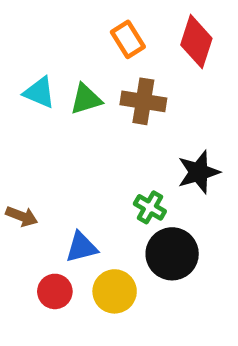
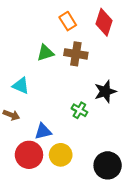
cyan triangle: (39, 92) -> (21, 86), moved
black circle: (172, 254) -> (108, 165), moved
red circle: (55, 291) -> (29, 155), size x1.5

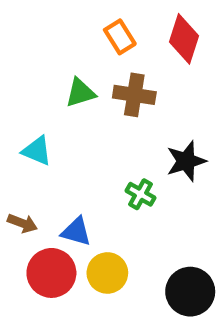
brown arrow: (11, 115) -> (22, 223), moved
blue triangle: (43, 131) -> (76, 232), turned 30

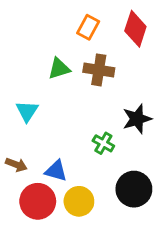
orange rectangle: (120, 37) -> (88, 27), turned 60
cyan triangle: (37, 151) -> (27, 111), turned 40
black circle: (190, 292) -> (134, 189), moved

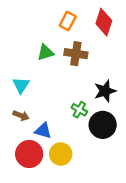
brown arrow: (16, 165) -> (21, 115), moved
black circle: (134, 189) -> (103, 125), moved

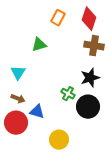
brown cross: (76, 54) -> (94, 46), moved
red circle: (29, 154) -> (16, 123), moved
yellow circle: (61, 154) -> (59, 140), moved

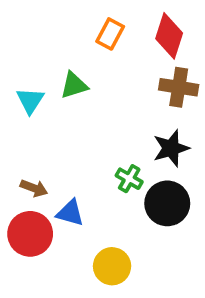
cyan triangle: (18, 73) -> (30, 101), moved

